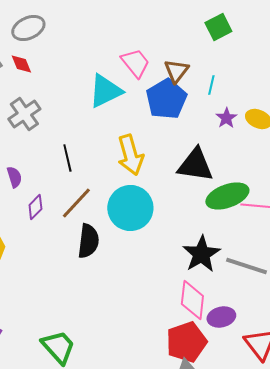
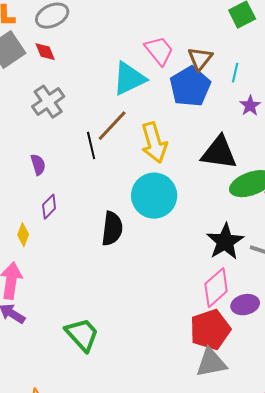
brown line: (76, 203) -> (112, 126), moved
purple diamond: (35, 207) -> (49, 207), moved
pink diamond: (192, 300) -> (216, 288), turned 42

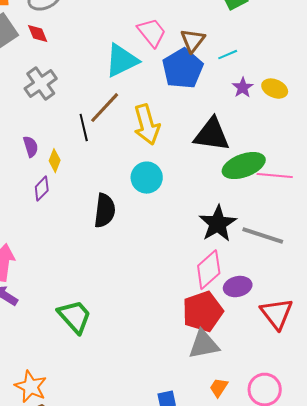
cyan line: (235, 73) -> (228, 55), turned 54
cyan circle: (154, 196) -> (147, 178), size x0.7
yellow diamond: (23, 235) -> (55, 161), moved

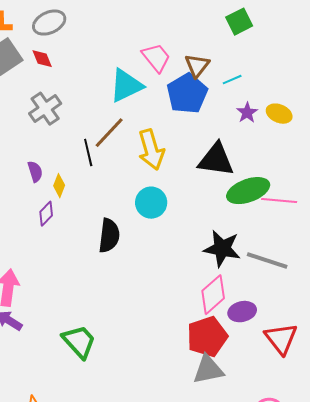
black star: (218, 224) -> (222, 249), turned -30

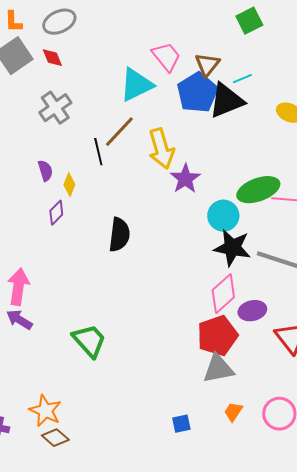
purple star: (247, 113) -> (185, 179), moved, size x1.4
black triangle: (216, 160) -> (226, 101), moved, turned -30
cyan circle: (151, 203) -> (223, 216), moved

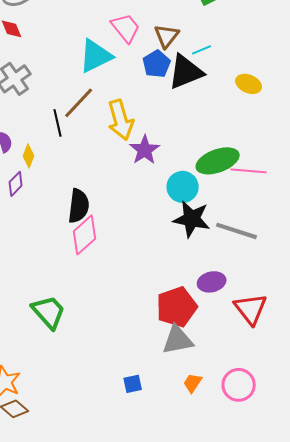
blue pentagon: (197, 93) -> (157, 64), size x0.7
pink diamond: (223, 294) -> (85, 235), moved
blue square: (181, 424) -> (133, 384), moved

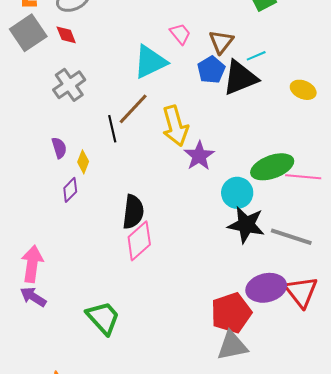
pink trapezoid: (126, 28) -> (180, 34), size x0.7
purple ellipse: (212, 282) -> (266, 288), size x1.4
red triangle: (251, 309) -> (301, 292), moved

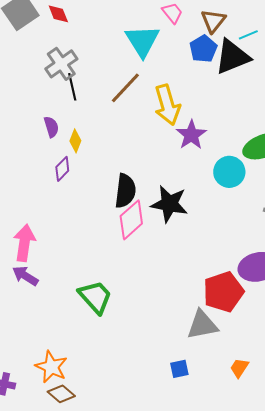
cyan triangle: (150, 62) -> (142, 41), turned -36
black line: (112, 129) -> (72, 87), moved
black star: (246, 225) -> (169, 204), moved
gray triangle: (232, 346) -> (202, 325), moved

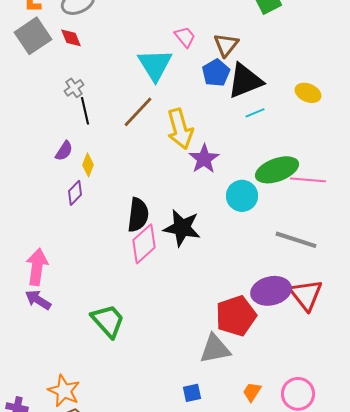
cyan line: (248, 35) -> (255, 113), moved
gray cross: (61, 64) -> (74, 88), size x0.6
purple semicircle: (51, 127) -> (64, 151), turned 50

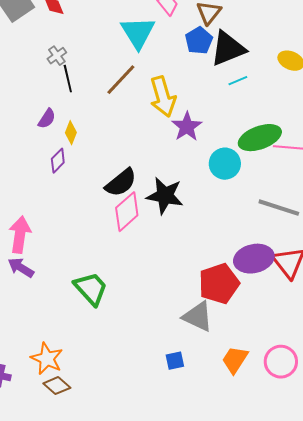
black semicircle: (138, 215) -> (121, 183), turned 44
gray triangle: (215, 349) -> (198, 317), turned 36
orange trapezoid: (252, 392) -> (235, 360), size x1.4

